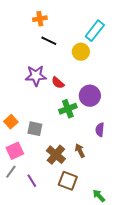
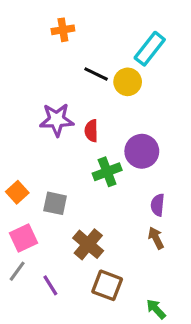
black line: (49, 41) -> (96, 74), moved
red semicircle: (58, 83) -> (91, 131), turned 48
brown arrow: (80, 151) -> (156, 238), moved

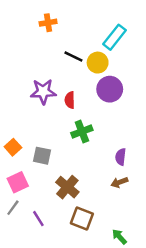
purple circle: (142, 151) -> (110, 89), moved
brown arrow: (156, 238) -> (119, 182), turned -84

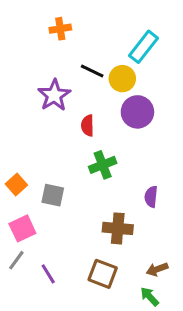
purple star: (43, 92) -> (54, 95), moved, turned -30
brown arrow: (119, 182) -> (157, 269), moved
brown cross: (67, 187) -> (118, 228), moved, turned -35

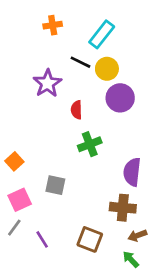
cyan rectangle: (143, 47) -> (102, 34), moved
gray square: (53, 195) -> (55, 185), moved
purple semicircle: (151, 197) -> (132, 172), size x1.5
brown cross: (118, 228) -> (123, 208), moved

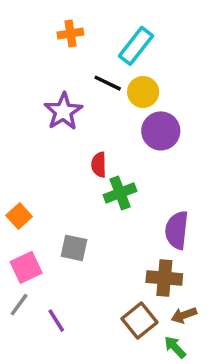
red semicircle: (77, 110) -> (99, 165), moved
brown square: (90, 239) -> (140, 321), moved, turned 30

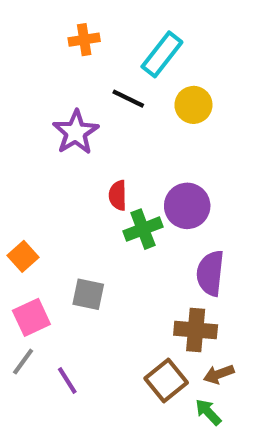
yellow circle: (143, 92) -> (193, 105), moved
purple circle: (161, 131) -> (187, 206), moved

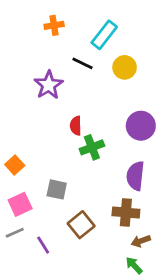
purple circle: (187, 206) -> (141, 126), moved
gray line: (23, 362) -> (15, 233), turned 30
brown square: (166, 381) -> (81, 225), moved

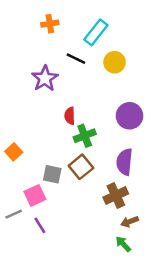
pink square: (20, 204) -> (35, 195), moved
brown cross: (126, 212) -> (116, 195), turned -30
brown square: (81, 225) -> (81, 167), moved

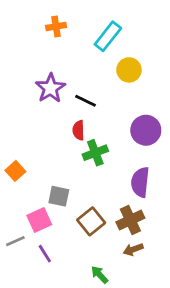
black line: (76, 59) -> (86, 101), moved
brown square: (81, 167) -> (91, 221), moved
brown arrow: (129, 222) -> (133, 249), moved
green arrow: (123, 244) -> (100, 275), moved

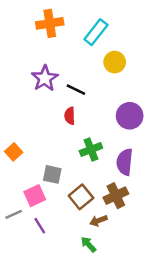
orange cross: (56, 26) -> (50, 23), size x1.5
green cross: (95, 153) -> (91, 149), moved
brown arrow: (133, 249) -> (98, 221), moved

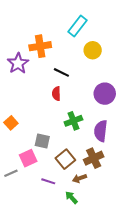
orange cross: (50, 23) -> (40, 46), moved
purple star: (45, 78) -> (18, 63), moved
purple line: (40, 226) -> (48, 181), moved, turned -40

